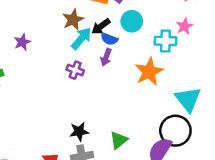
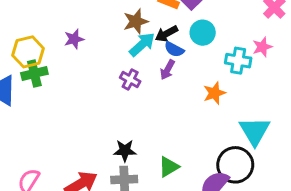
orange star: (149, 72) -> (214, 93), size x0.7

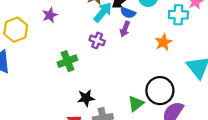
green cross: (34, 73) -> (67, 61), moved
black star: (125, 151) -> (86, 98), moved
black circle: (235, 165) -> (160, 91), moved

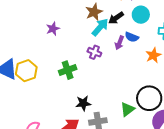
blue semicircle: (128, 13) -> (132, 37), moved
yellow hexagon: (16, 30) -> (26, 71), moved

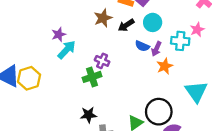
cyan arrow: (100, 27) -> (67, 50), moved
purple arrow: (119, 43) -> (156, 49), moved
green cross: (68, 70) -> (92, 77), moved

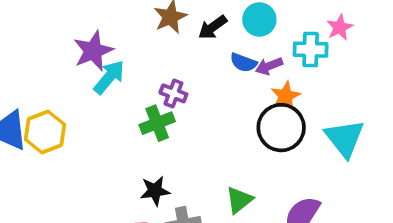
purple star: (59, 34) -> (93, 51), size x1.5
purple arrow: (156, 49) -> (269, 66), turned 48
black circle: (159, 112) -> (281, 128), moved

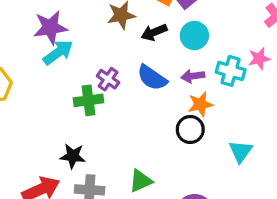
blue semicircle: (243, 63) -> (152, 78), moved, size x1.4
black circle: (281, 128) -> (190, 130), size x0.7
cyan triangle: (345, 138) -> (241, 151), size x0.7

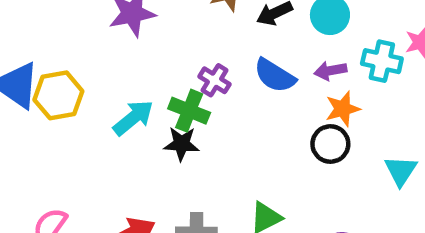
cyan arrow: (58, 52) -> (133, 118), moved
green cross: (88, 100) -> (189, 111), turned 32
black star: (73, 156) -> (181, 144), moved

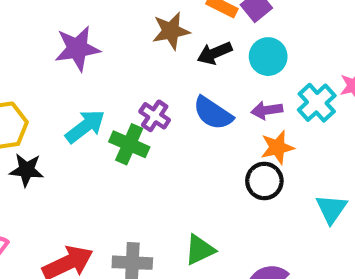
cyan cross: (382, 61) -> (317, 103), turned 33
cyan arrow: (133, 118) -> (85, 126), moved
black star: (181, 144) -> (27, 170), moved

